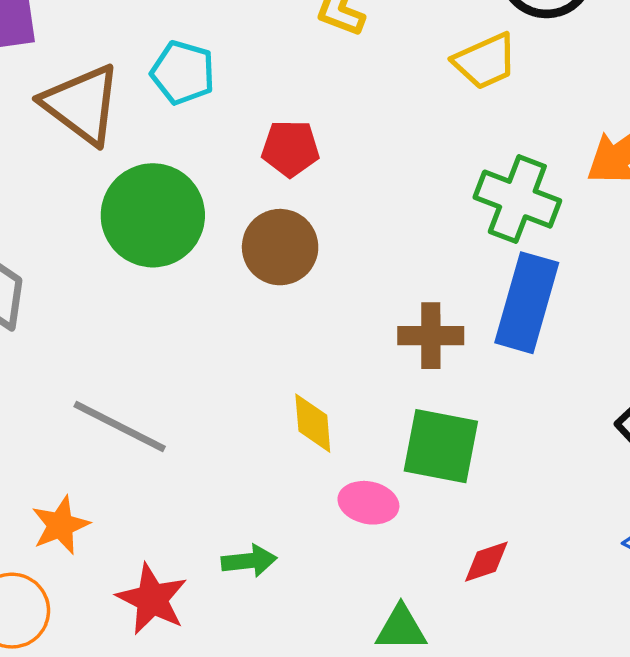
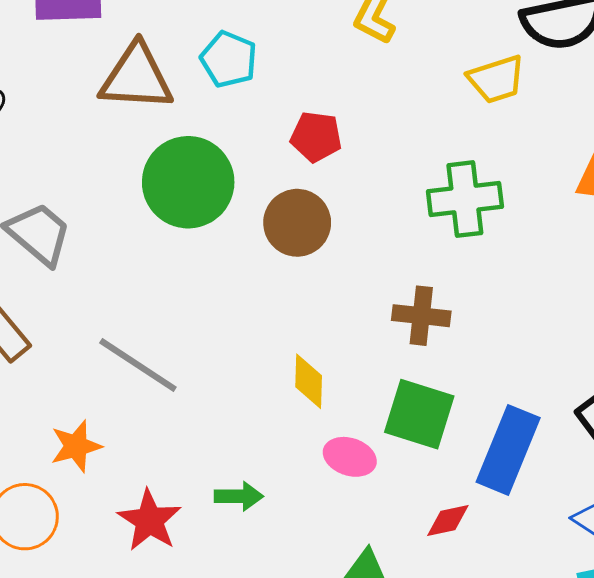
brown triangle: (82, 104) -> (136, 77), turned -40
green cross: (517, 199) -> (465, 199), moved, turned -34
blue rectangle: (527, 303) -> (508, 450), moved

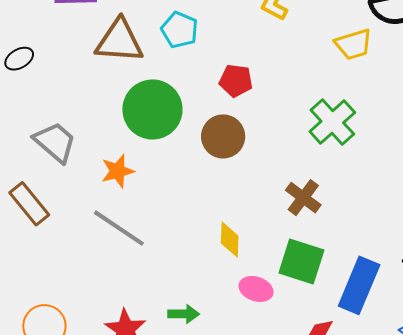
green cross: (465, 199) -> (332, 122), turned -36
brown cross: (421, 316) -> (303, 198), turned 30
orange star: (76, 446) -> (118, 171), moved

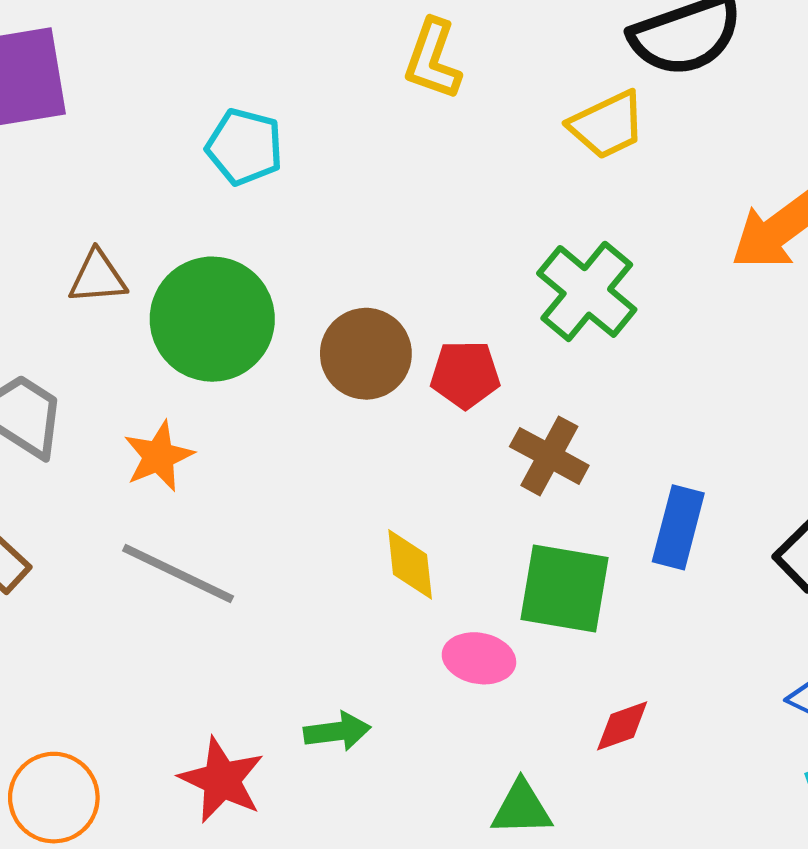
brown triangle: (119, 41) -> (98, 277), moved, size x0.6
red pentagon: (236, 81) -> (465, 374), moved
blue rectangle: (359, 285) -> (678, 527), moved, size x0.7

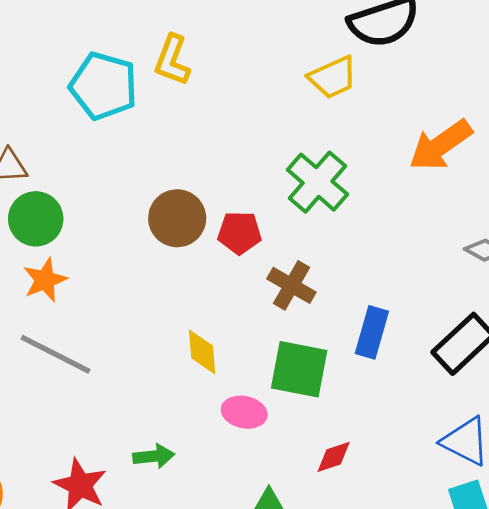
yellow L-shape: (433, 59) -> (172, 60), moved
cyan pentagon: (244, 147) -> (104, 86), size x1.4
green circle: (212, 319) -> (36, 219), moved, size x0.7

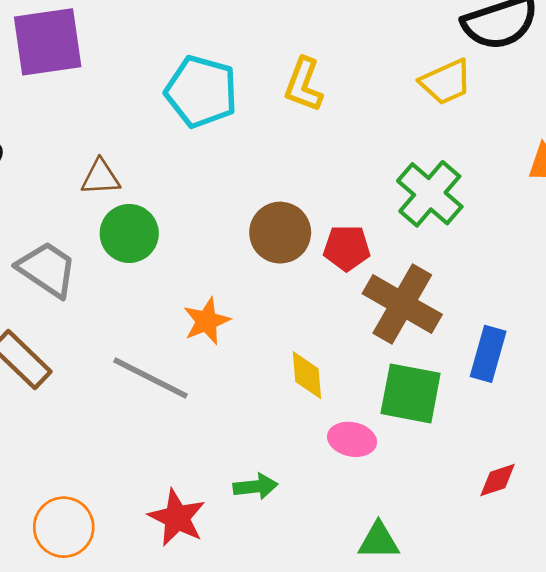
yellow L-shape: (172, 60) -> (304, 85), moved
orange star: (45, 280) -> (206, 321), moved
brown cross: (291, 285) -> (402, 304), size x1.5
red diamond: (334, 457) -> (498, 480), moved

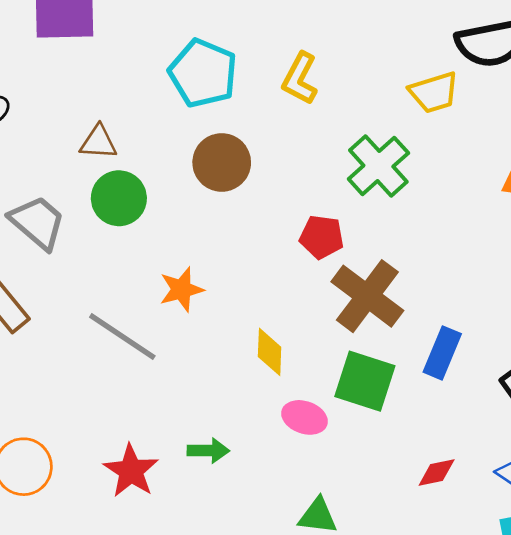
green cross: (430, 194) -> (378, 166), moved
brown circle: (280, 233) -> (222, 162), moved

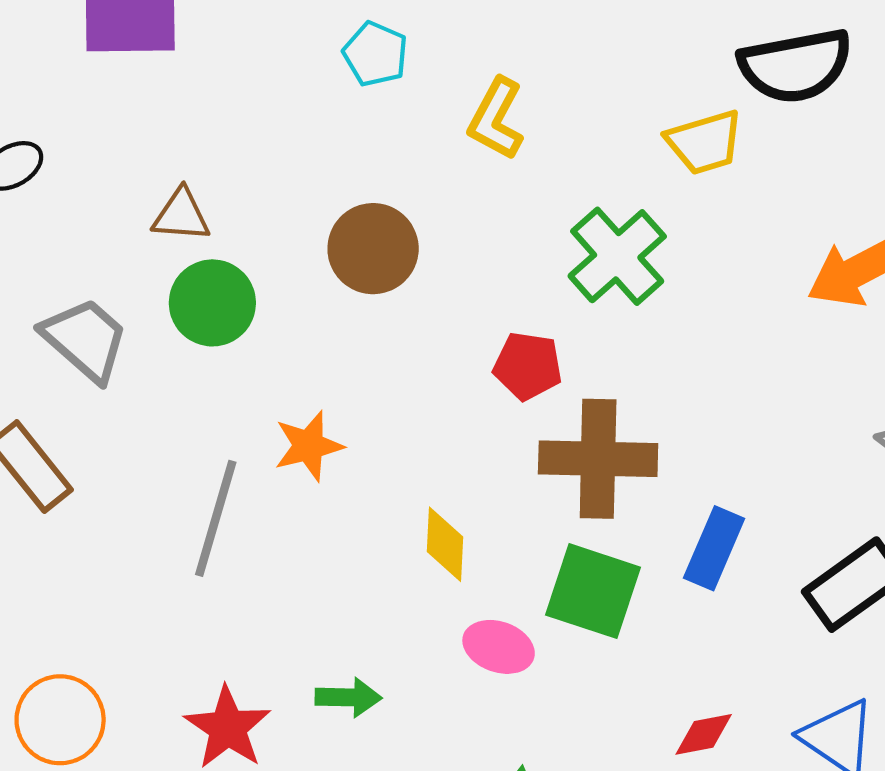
cyan pentagon: (203, 73) -> (375, 54), moved, size x0.6
brown cross: (367, 296) -> (598, 459), turned -36
gray line: (122, 336) -> (216, 518), turned 72

